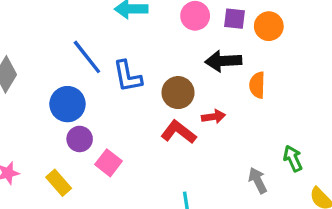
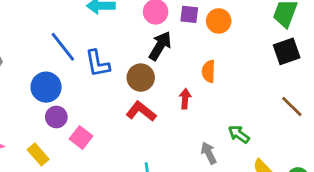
black arrow: (223, 61) -> (160, 46), moved, turned 124
red arrow: (213, 117) -> (185, 99), moved, turned -78
green arrow: (293, 158) -> (239, 134), turned -30

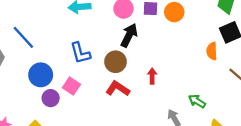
blue line: (63, 47) -> (23, 37), moved
orange semicircle: (209, 71) -> (212, 51), moved
pink square: (81, 138) -> (71, 86), moved

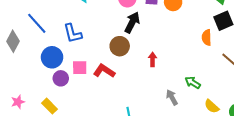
blue L-shape: (80, 53) -> (73, 33), moved
pink square: (71, 86) -> (80, 68), turned -35
red L-shape: (118, 89) -> (104, 71), moved

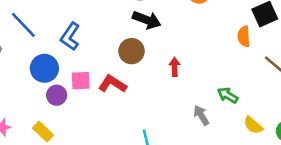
black arrow: (132, 22) -> (147, 20), turned 85
blue L-shape: (73, 33) -> (70, 36), turned 50

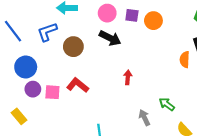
blue L-shape: (70, 36) -> (47, 32), moved, turned 30
brown circle: (132, 51) -> (73, 47), moved
pink square: (81, 81) -> (52, 92), moved

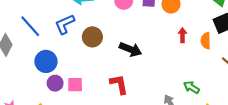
black arrow: (110, 38) -> (131, 49), moved
red arrow: (128, 77) -> (182, 35), moved
red L-shape: (78, 85) -> (119, 84), moved, turned 45

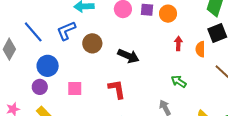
purple circle: (55, 83) -> (40, 87), moved
green arrow: (191, 87) -> (179, 81), moved

